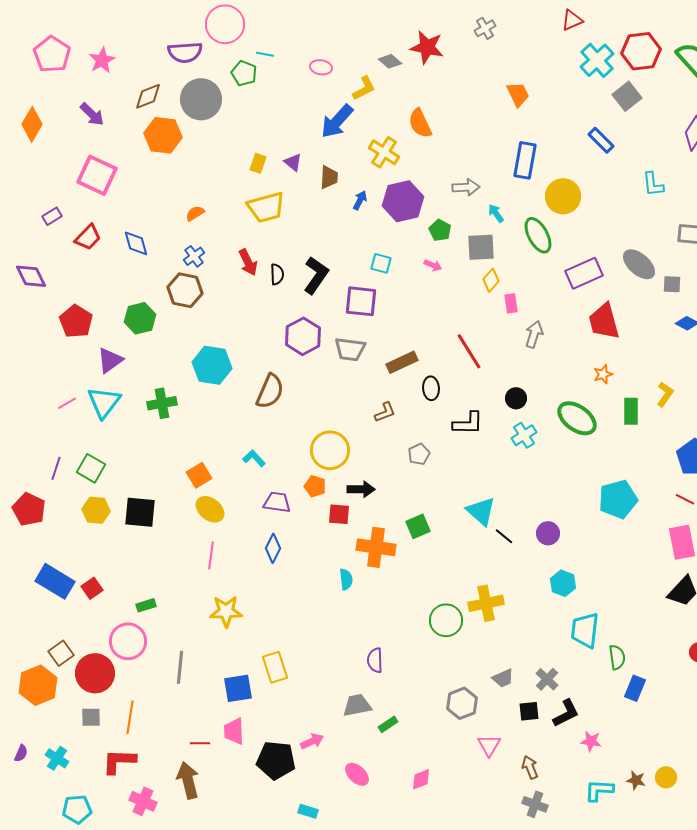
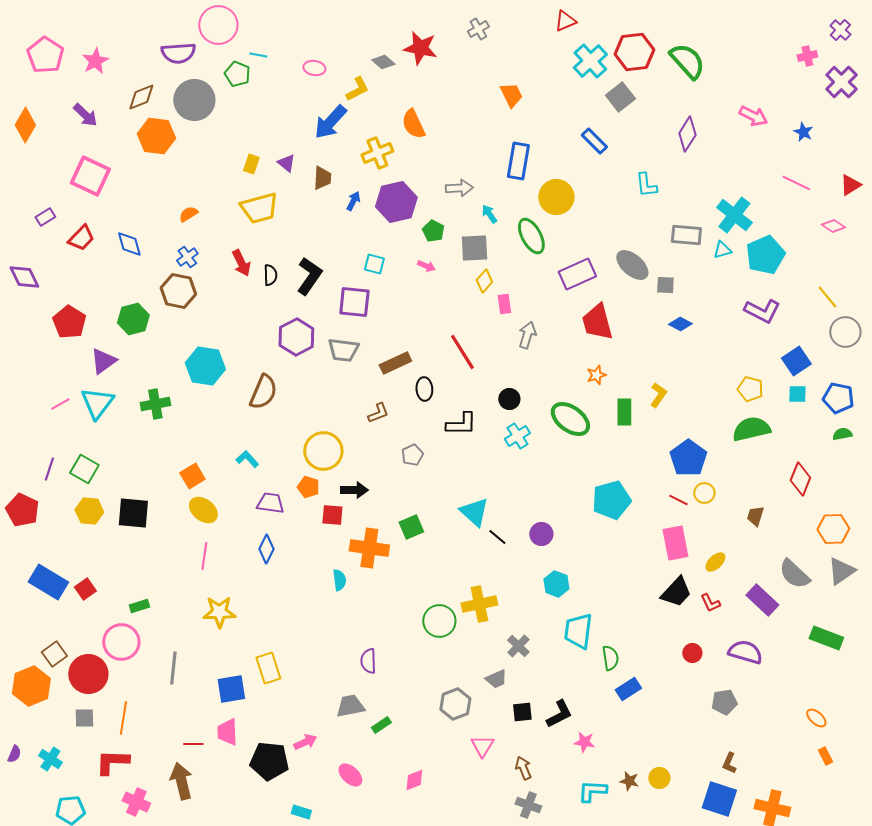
yellow cross: (384, 152) -> (377, 153), turned 36
gray cross: (547, 679) -> (518, 646), moved
blue rectangle: (635, 688) -> (628, 689), turned 35

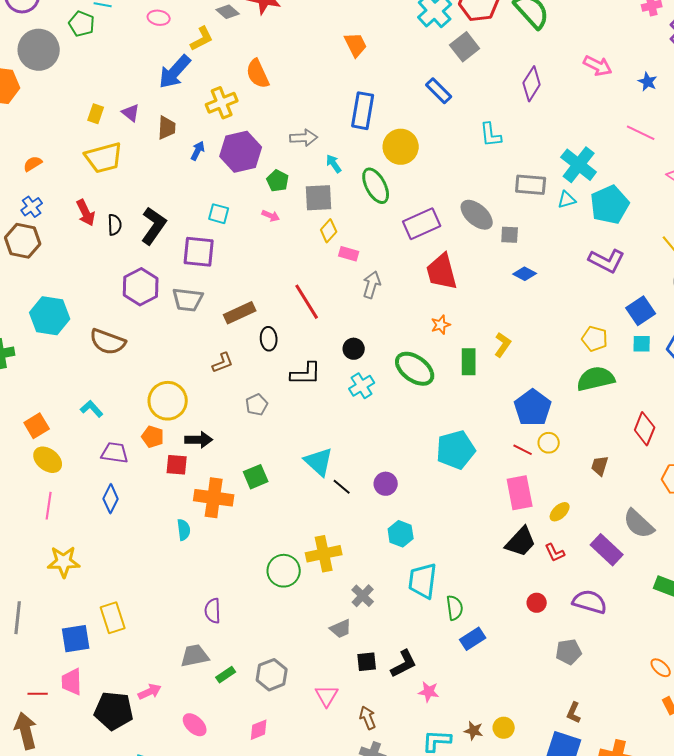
pink rectangle: (504, 304) -> (349, 254), turned -66
brown semicircle: (263, 392) -> (108, 342), turned 87
gray hexagon: (455, 704) -> (272, 675), moved

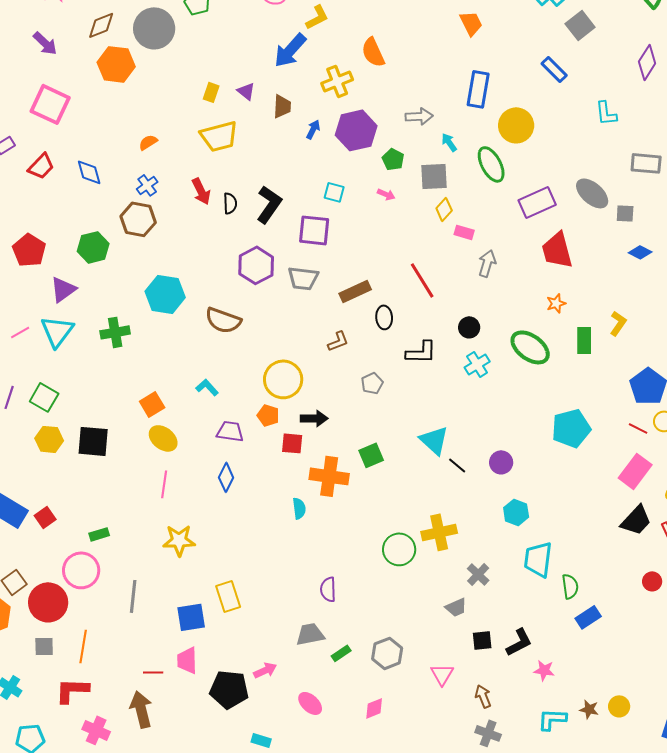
pink rectangle: (520, 493) -> (635, 471), turned 48

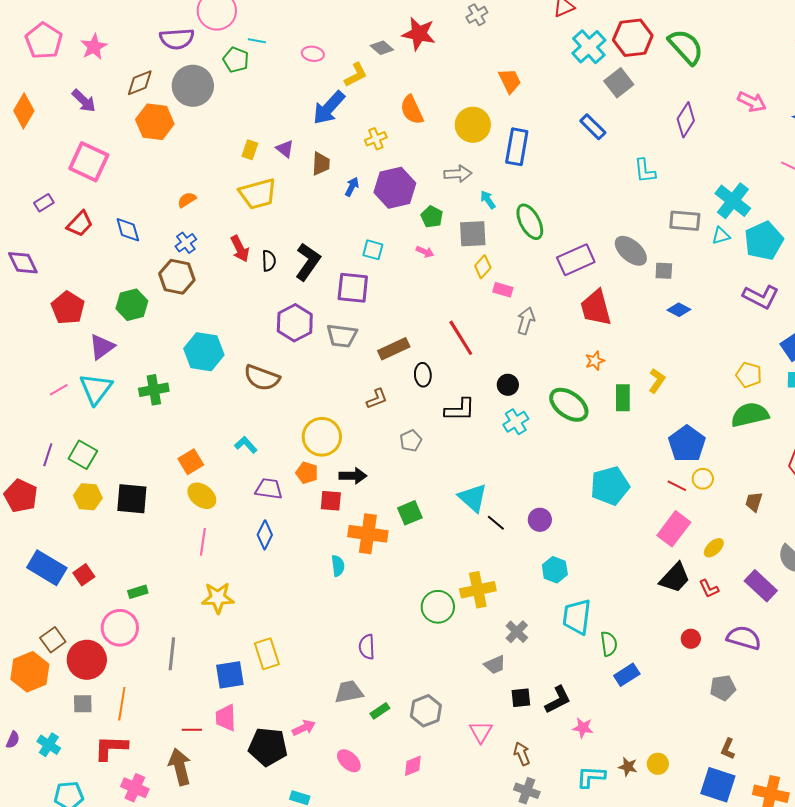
yellow cross: (337, 81) -> (376, 139), size x0.7
yellow circle: (516, 125) -> (473, 125), moved

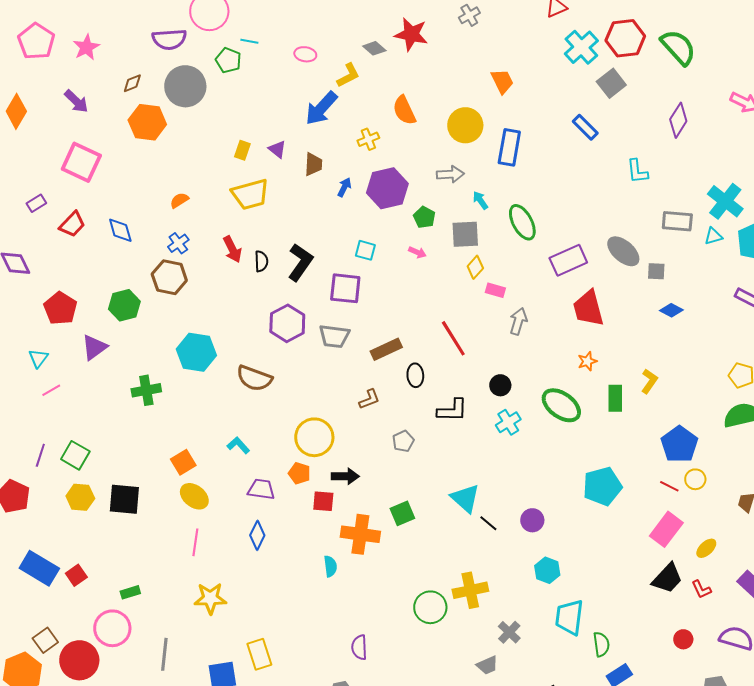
brown diamond: (140, 83) -> (132, 83), size x0.7
cyan triangle: (96, 389) -> (38, 358), moved, size x0.6

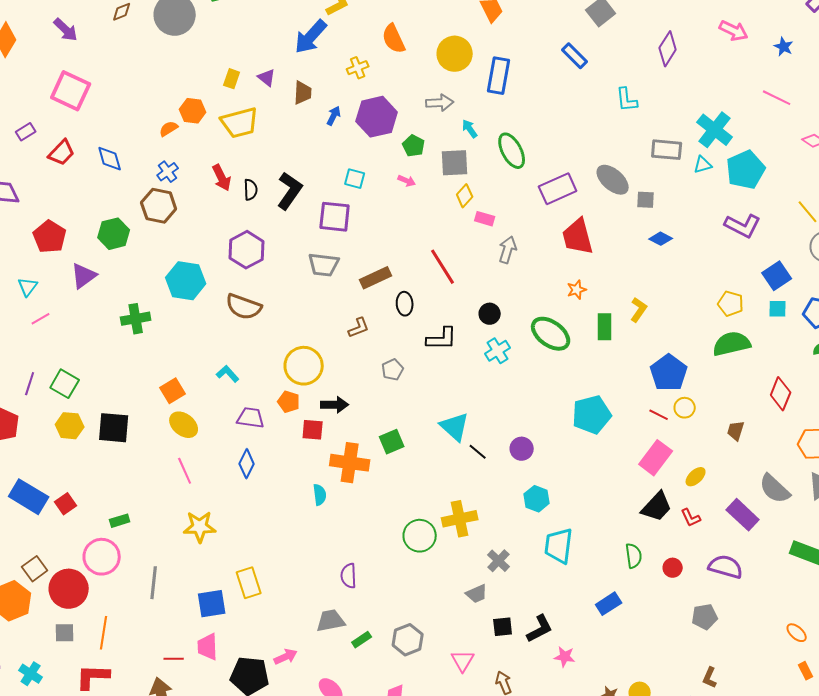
orange hexagon: (147, 122) -> (193, 111), moved, size x0.7
purple hexagon: (287, 323) -> (247, 250), moved
pink line: (195, 542) -> (185, 471), turned -32
green semicircle: (601, 644) -> (634, 556), moved

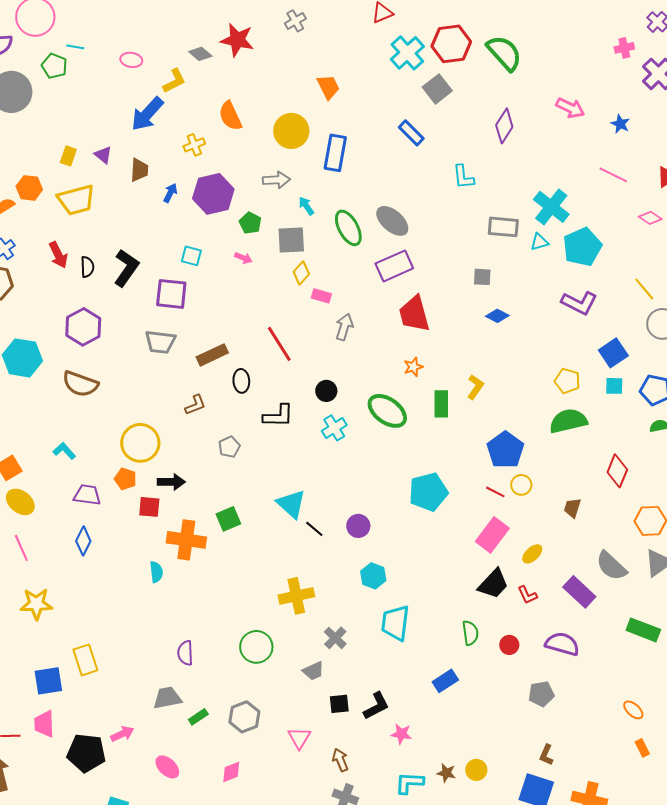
gray ellipse: (613, 180) -> (392, 221), moved
green circle: (420, 536) -> (256, 647), moved

